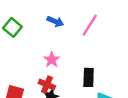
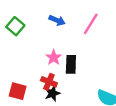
black rectangle: (89, 77) -> (71, 64), moved

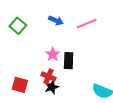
pink line: (91, 24) -> (87, 24), turned 36

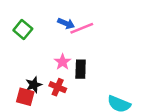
pink line: (87, 24) -> (82, 28), moved
black star: (52, 87) -> (34, 85), moved

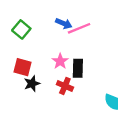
red cross: (58, 87) -> (65, 86), moved
red square: (25, 97) -> (23, 67), moved

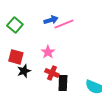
blue arrow: (64, 24) -> (51, 20), turned -40
black rectangle: (78, 68) -> (63, 83), moved

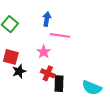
blue arrow: (51, 20) -> (47, 19), turned -64
pink line: (64, 24) -> (60, 35), moved, turned 30

